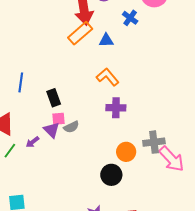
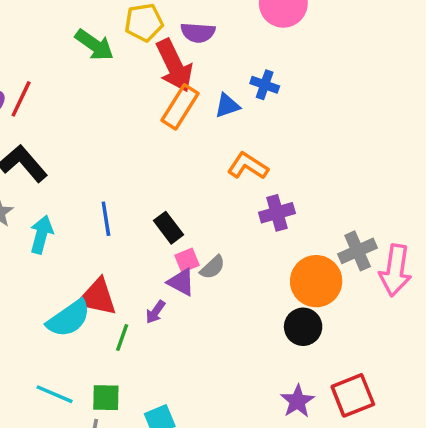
blue cross: (130, 18) -> (265, 85), moved
orange circle: (126, 152) -> (316, 281), size x1.5
pink arrow: (172, 159) -> (395, 270), turned 68

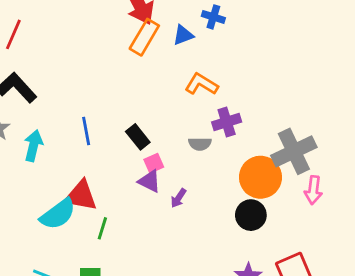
gray cross: (358, 251) -> (294, 151), size x1.4
gray semicircle: (212, 267) -> (200, 144), moved, turned 45
pink arrow: (395, 270) -> (313, 190), moved, size x0.7
purple arrow: (155, 312) -> (178, 198), moved

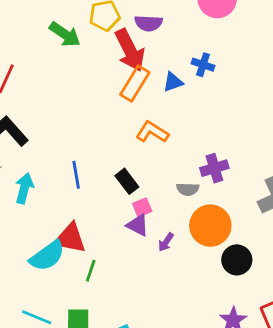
orange L-shape: (201, 84) -> (152, 132), moved
orange circle: (260, 177) -> (210, 226), moved

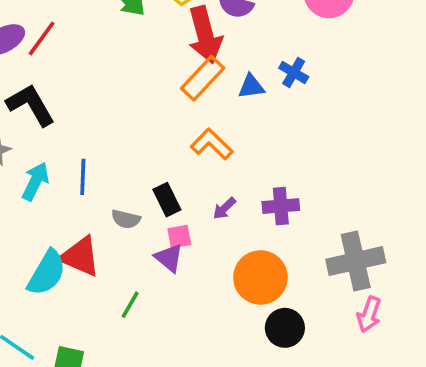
blue line: (76, 175) -> (83, 177), moved
gray semicircle: (188, 189) -> (126, 219), moved
purple arrow: (166, 242) -> (224, 208), moved
cyan semicircle: (47, 256) -> (47, 273), turned -36
green line: (91, 271) -> (130, 305), moved

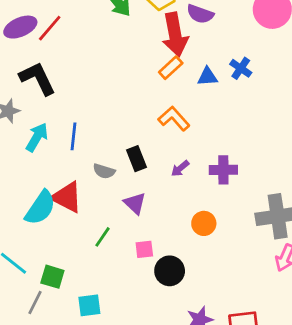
orange rectangle: (203, 78) -> (171, 68), size x0.7
pink square: (179, 237) -> (144, 249), moved
orange circle: (260, 277) -> (204, 223), size x0.6
black circle: (285, 328) -> (170, 271), moved

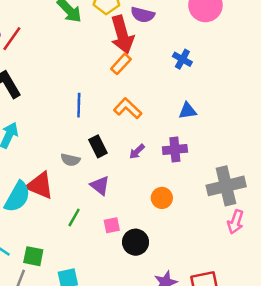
blue triangle: (207, 77) -> (188, 111), moved
blue line: (73, 136) -> (79, 105), moved

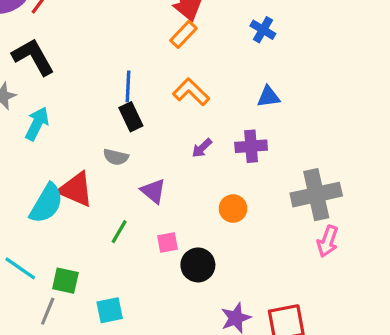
black rectangle: (98, 146) -> (131, 117), moved

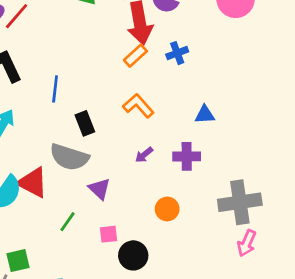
blue cross: (263, 30) -> (177, 53), moved, turned 35
blue line: (128, 86) -> (55, 89), moved
gray semicircle: (116, 157) -> (69, 157), size x1.8
green square: (65, 281) -> (18, 261), turned -30

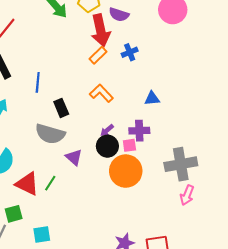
red triangle: (33, 183) -> (27, 184), moved
orange circle: (167, 209) -> (126, 171), size x1.8
pink square: (109, 234) -> (129, 145), moved
black circle: (133, 255) -> (107, 146), moved

